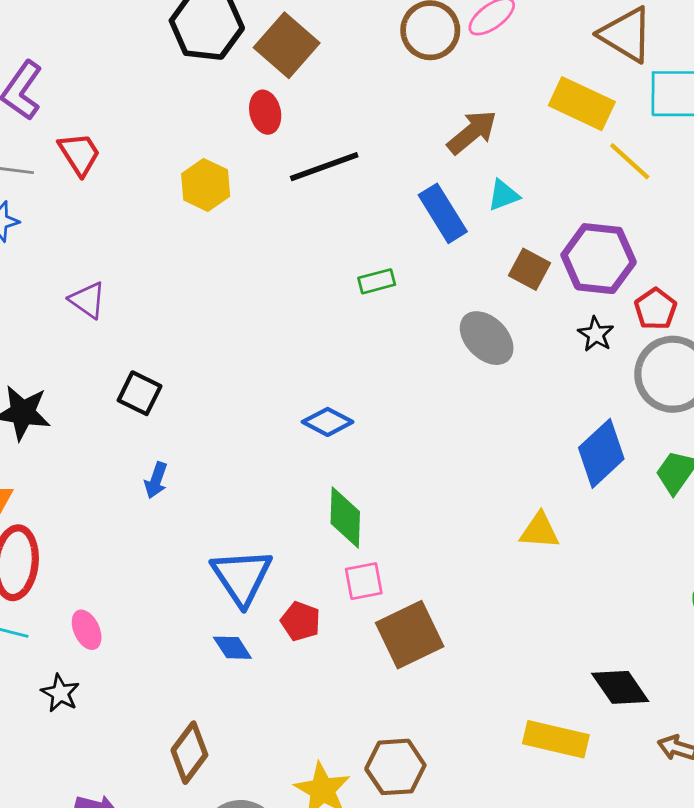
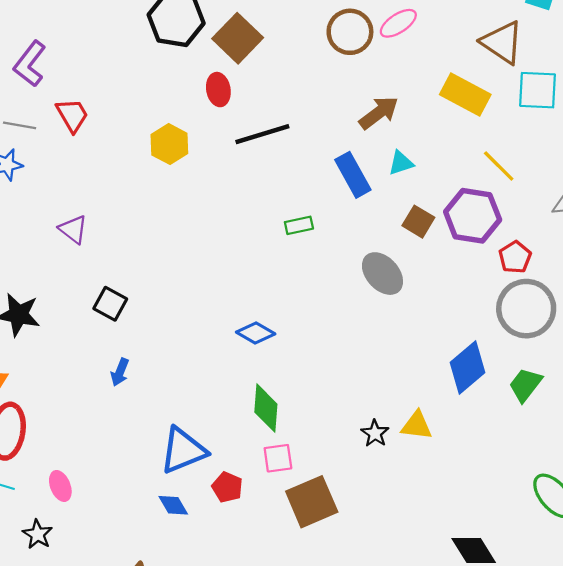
yellow line: (630, 161) -> (499, 166), moved
black star: (596, 334) -> (375, 433), moved
blue triangle: (242, 577) -> (183, 450), turned 39

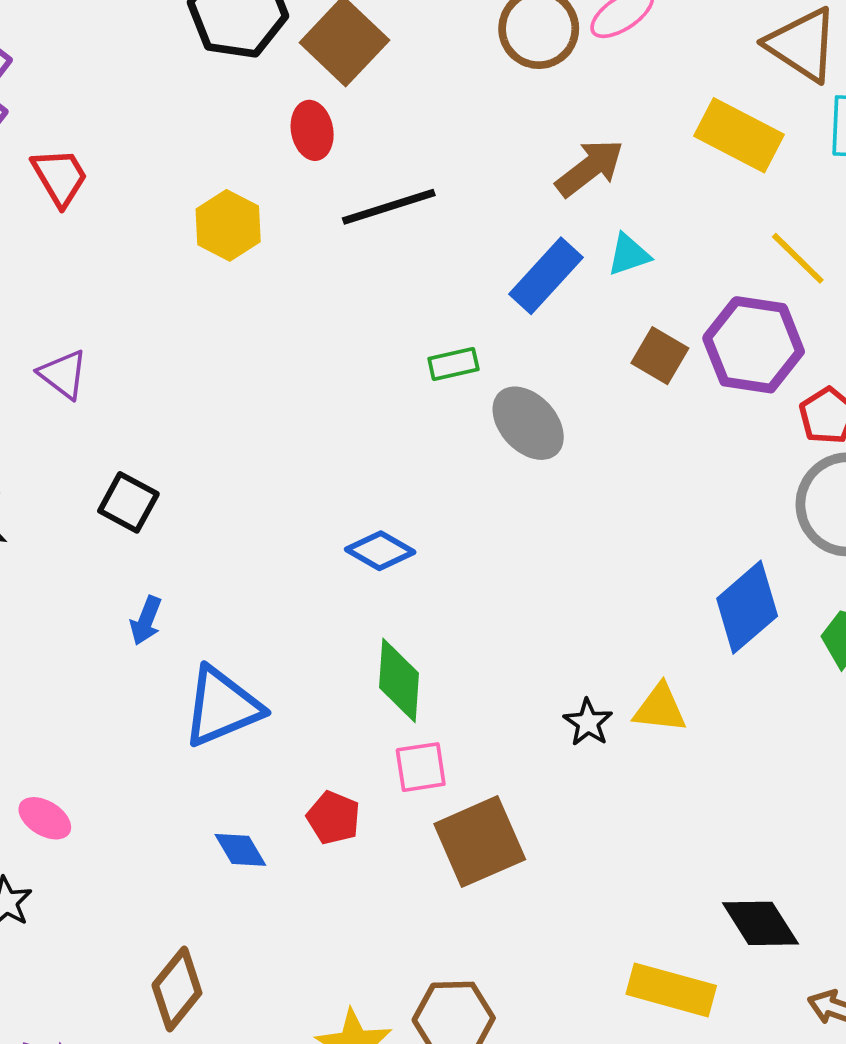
blue rectangle: (353, 175) -> (546, 276), turned 72
gray ellipse: (382, 274) -> (528, 423), moved
blue triangle: (183, 450) -> (222, 707), moved
pink ellipse: (60, 486) -> (45, 818), turned -36

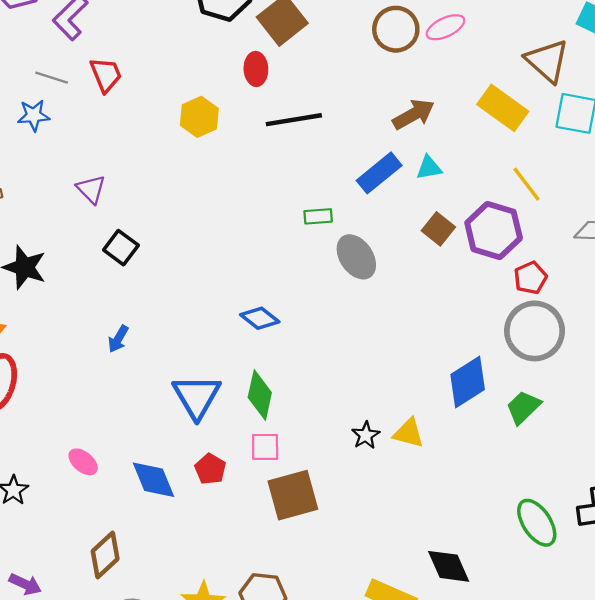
black square: (128, 502) -> (121, 248), moved
blue triangle: (222, 707) -> (197, 396), moved, turned -46
pink ellipse: (45, 818) -> (83, 462), moved
blue diamond: (240, 850) -> (154, 480), size x1.5

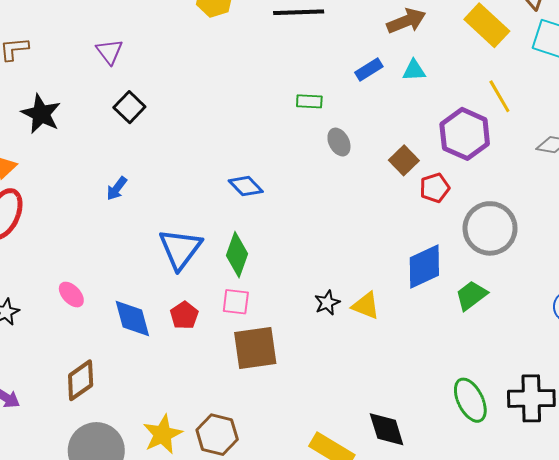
blue rectangle: (379, 173) -> (369, 70), size x0.7
brown square: (438, 229) -> (404, 160), moved
gray ellipse: (356, 257) -> (339, 142), size x0.7
red pentagon: (530, 278) -> (435, 188), moved

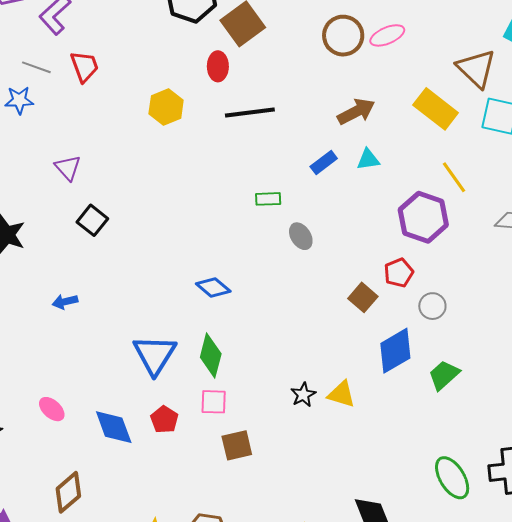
brown square: (404, 160) -> (363, 297), moved
blue arrow: (117, 188) -> (65, 302), moved, turned 45
gray circle: (490, 228) -> (432, 306), moved, size x0.5
brown square: (255, 348) -> (237, 445), size x0.7

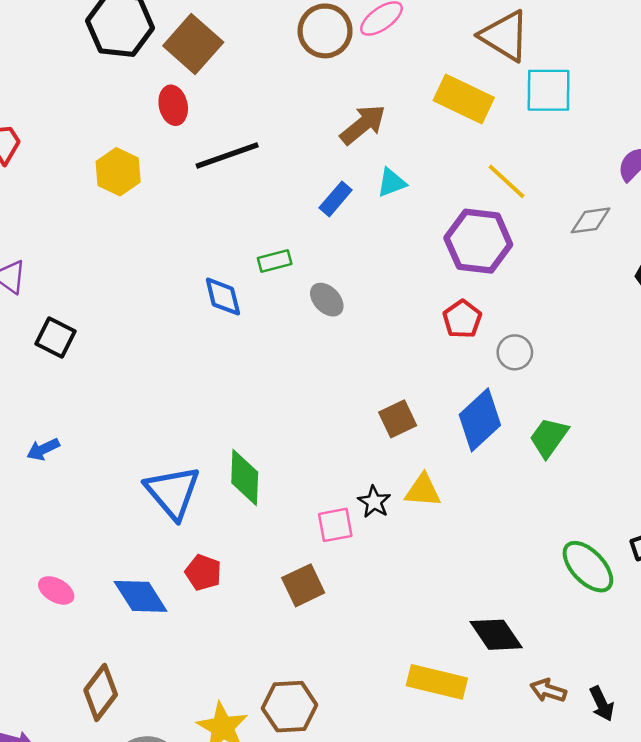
blue diamond: (213, 287) -> (223, 297), moved, turned 48
brown square: (363, 297) -> (398, 419), moved, turned 36
pink square: (214, 402) -> (335, 525), moved

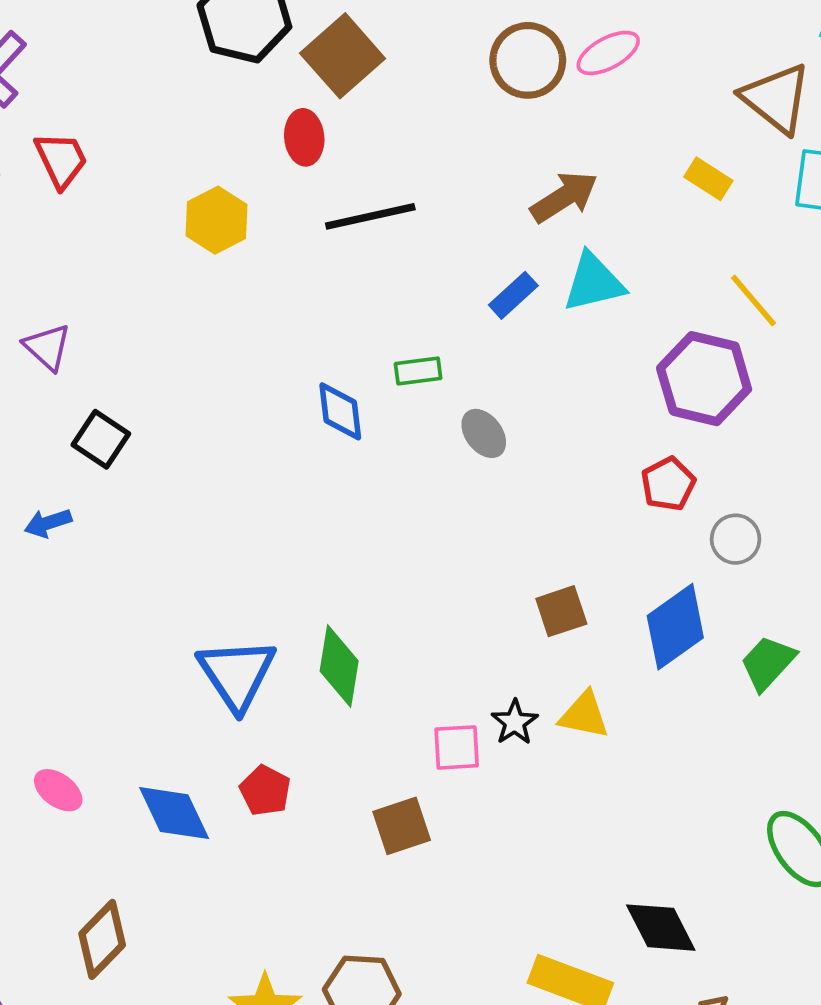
yellow rectangle: (464, 99) -> (708, 179), size x0.6
cyan triangle: (391, 183) -> (594, 282), size x1.5
blue arrow: (43, 449) -> (48, 523), moved

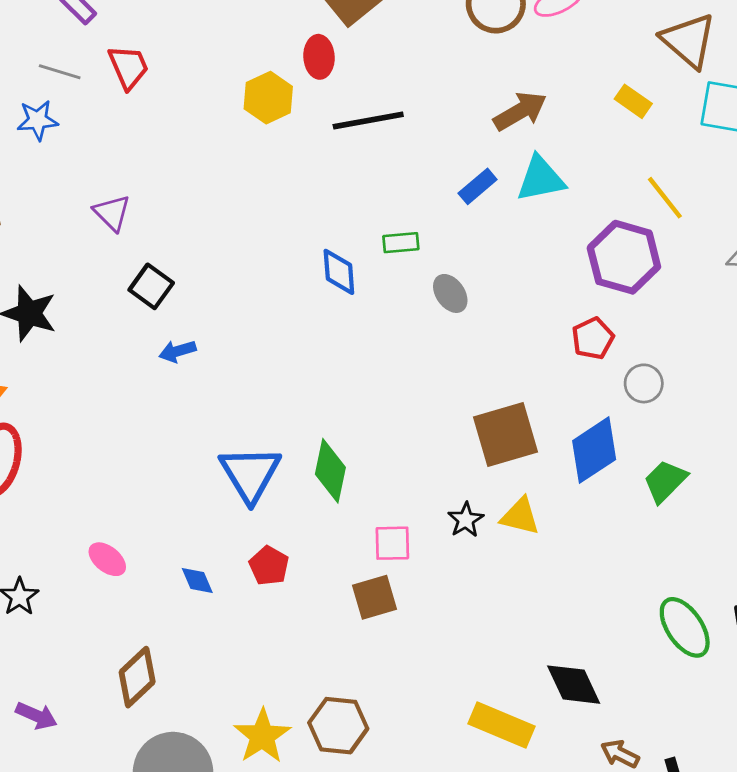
yellow hexagon: (216, 220) -> (268, 98), moved
blue arrow: (48, 523) -> (177, 351), moved
brown square: (561, 611) -> (506, 434), size x1.6
pink square: (457, 747) -> (392, 543), moved
blue diamond: (174, 813) -> (197, 581), size x0.6

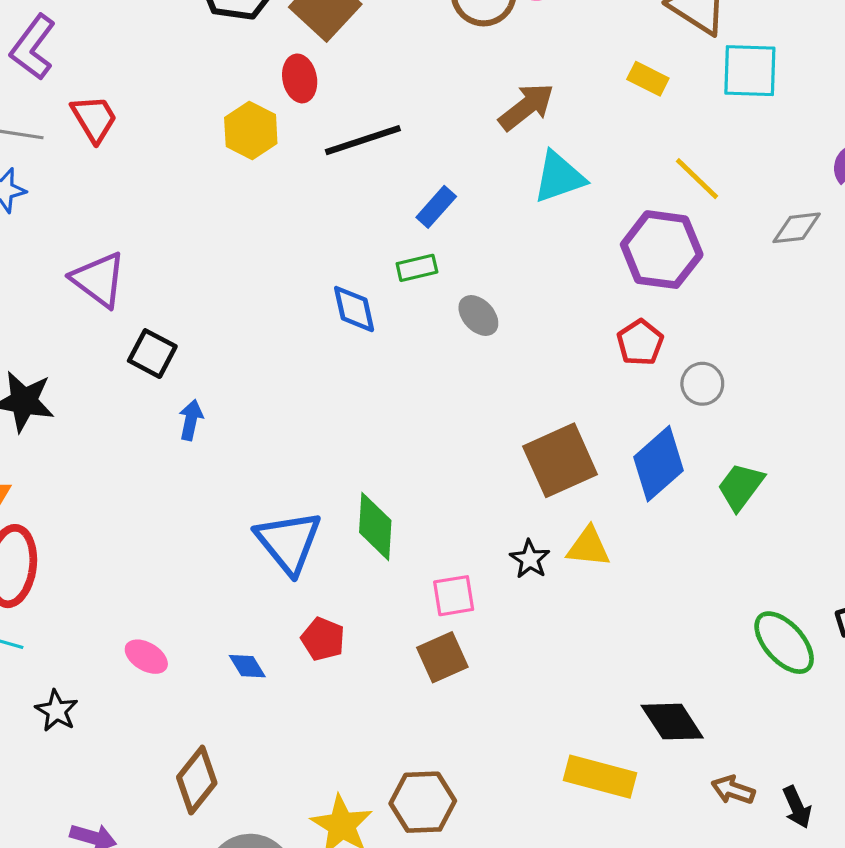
blue rectangle: (478, 186) -> (436, 207), moved
purple triangle: (112, 213) -> (99, 280), size x1.4
blue arrow: (177, 351) -> (191, 420), turned 126

